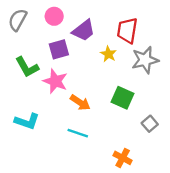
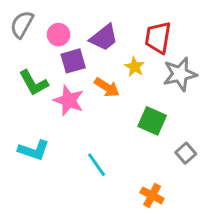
pink circle: (54, 16) -> (58, 35), moved
orange arrow: (80, 102) -> (107, 87), moved
cyan line: (78, 133) -> (97, 165), turned 36

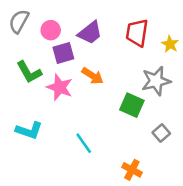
yellow star: (135, 67) -> (170, 44), moved
gray star: (180, 74) -> (156, 81), moved

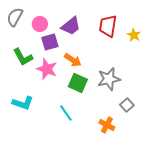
gray star: (156, 81) -> (109, 79), moved
green square: (132, 105) -> (78, 83), moved
orange cross: (132, 170) -> (107, 125), moved

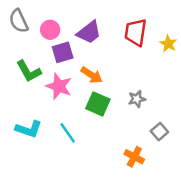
gray semicircle: (15, 17) -> (19, 21), turned -54
gray star: (109, 79) -> (137, 99), size x0.6
cyan line: (66, 113) -> (68, 133), moved

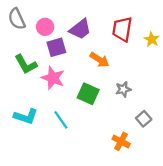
orange arrow: (92, 75) -> (99, 60), moved

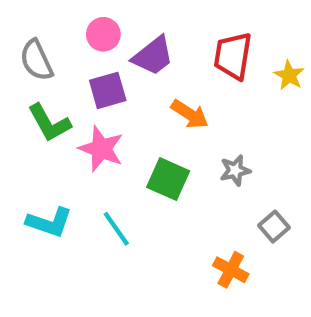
gray semicircle: (17, 19) -> (36, 60), moved
pink circle: (45, 27) -> (103, 34), moved

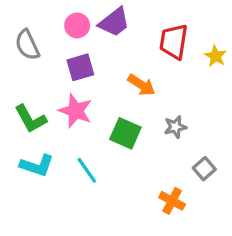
purple trapezoid: (153, 56) -> (114, 22), moved
green L-shape: (49, 123) -> (30, 119), moved

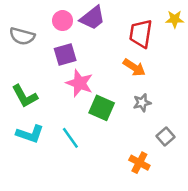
gray semicircle: (27, 45) -> (22, 36), turned -50
yellow star: (216, 56) -> (175, 19), moved, turned -30
orange arrow: (142, 85) -> (134, 67), moved
pink star: (76, 111) -> (79, 83), moved

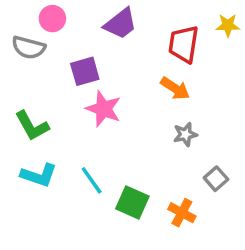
pink circle: (63, 21) -> (52, 19), moved
green square: (102, 108) -> (132, 202), moved

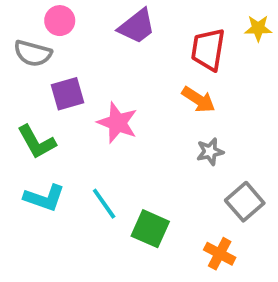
purple square: (85, 71) -> (67, 94), moved
gray square: (216, 179) -> (245, 202), size x1.4
orange cross: (182, 213) -> (220, 254), moved

